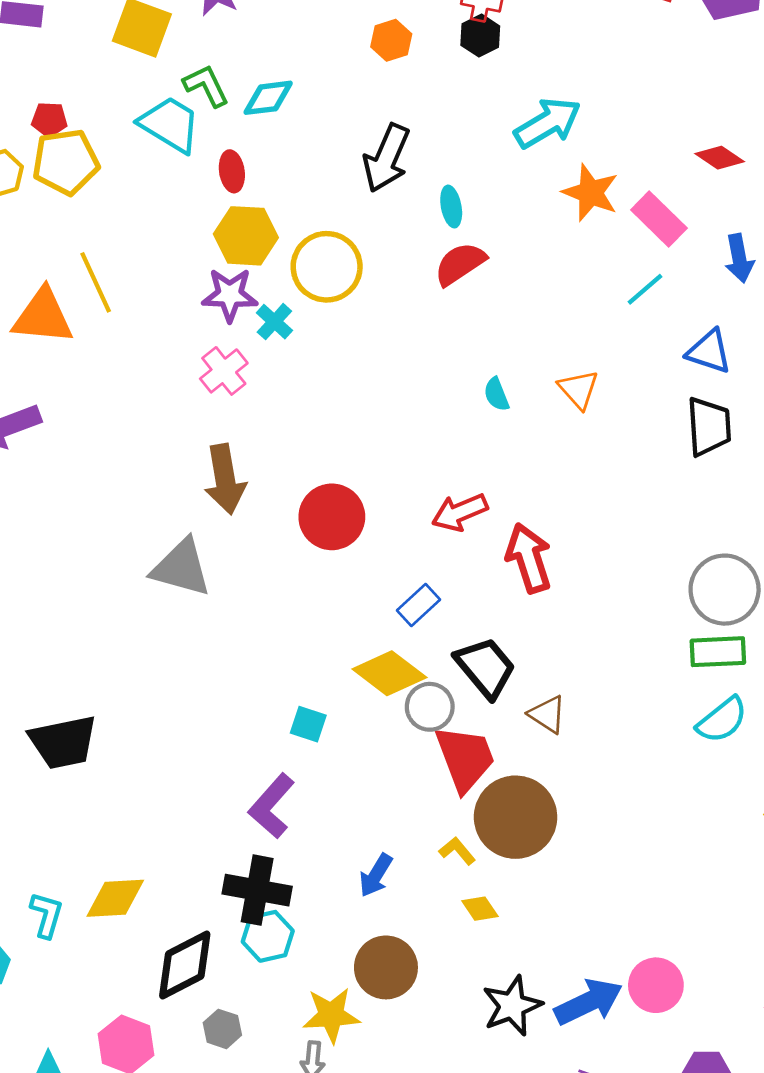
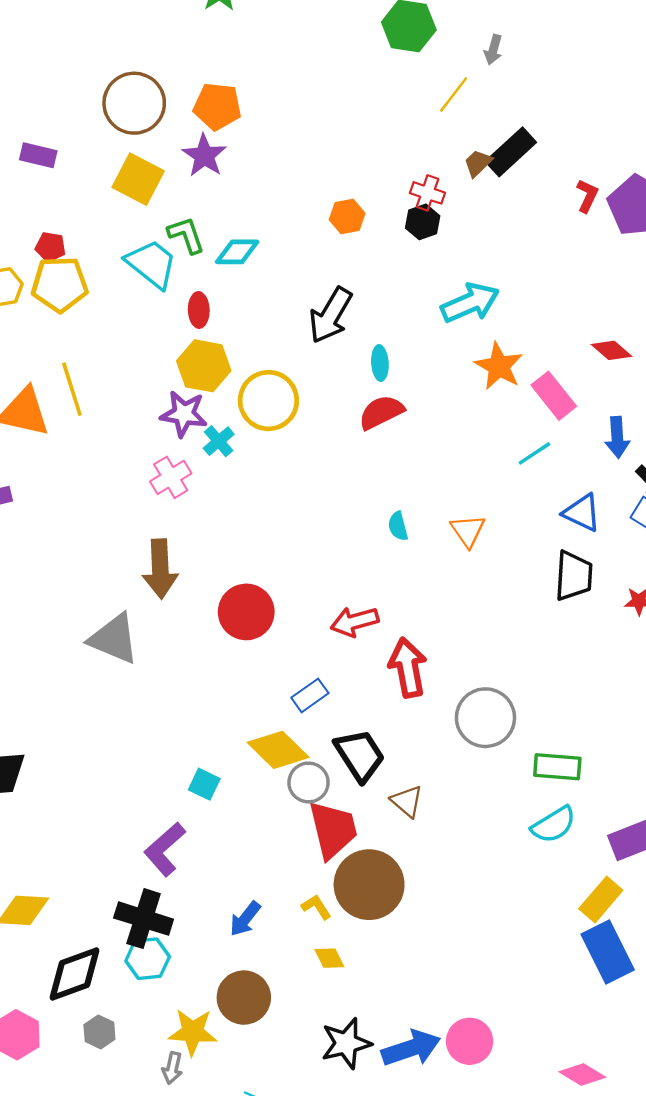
gray circle: (725, 590) -> (485, 718), moved

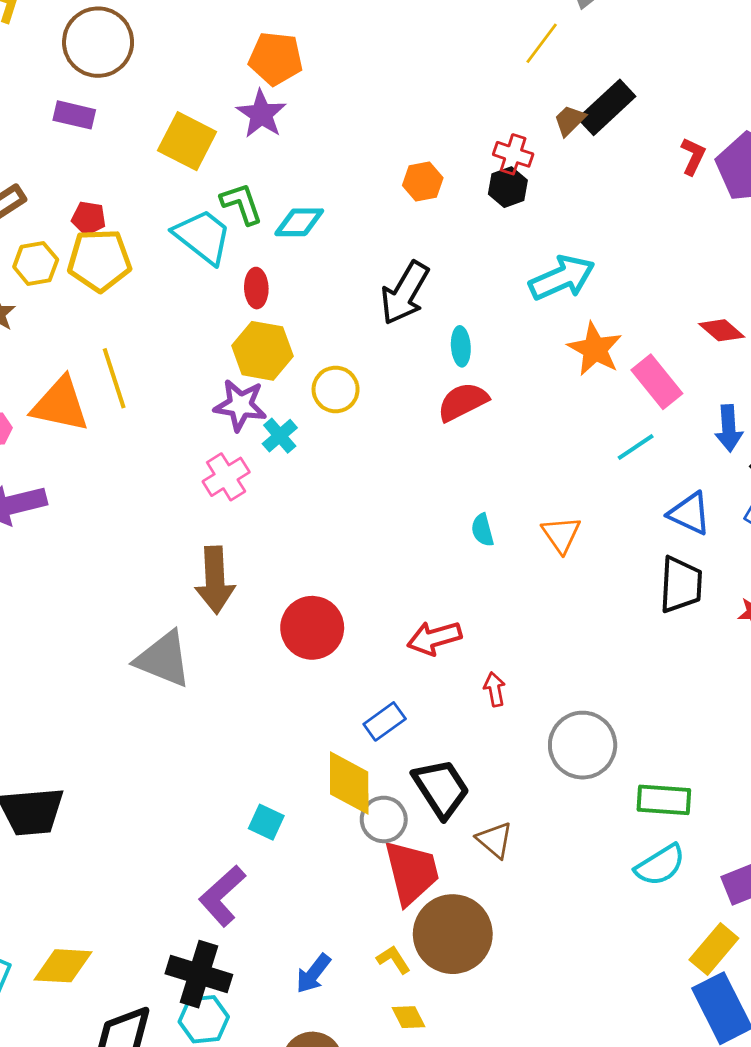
brown circle: (134, 103) -> (98, 42), moved
yellow circle: (268, 401) -> (336, 389), size x0.7
red arrow: (408, 668) -> (495, 689), size x0.5
yellow diamond: (278, 750) -> (349, 783), turned 46

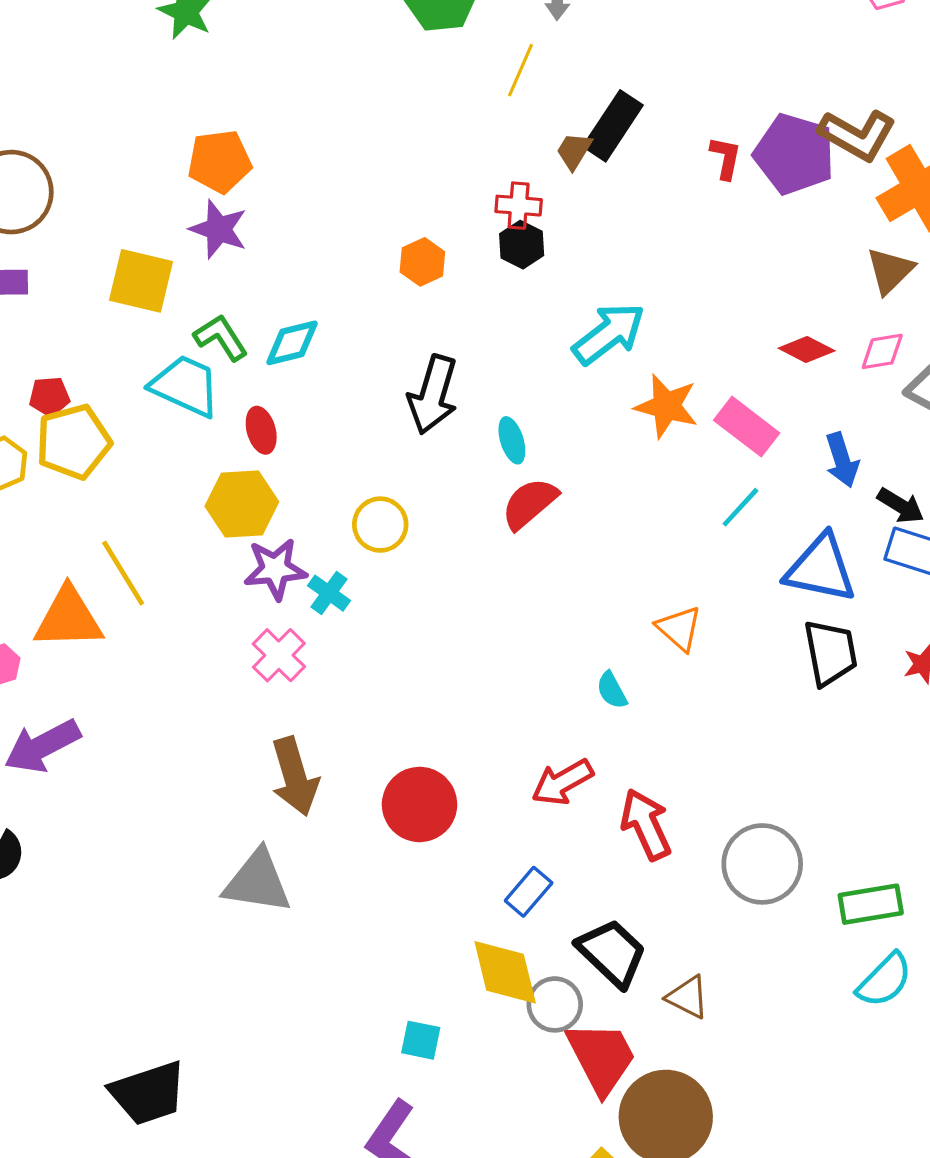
yellow hexagon: (262, 351) -> (242, 504), moved
blue triangle: (690, 513) -> (821, 569), size x1.4
cyan semicircle: (482, 530) -> (612, 690), moved
red arrow: (495, 689) -> (646, 824), size x1.8

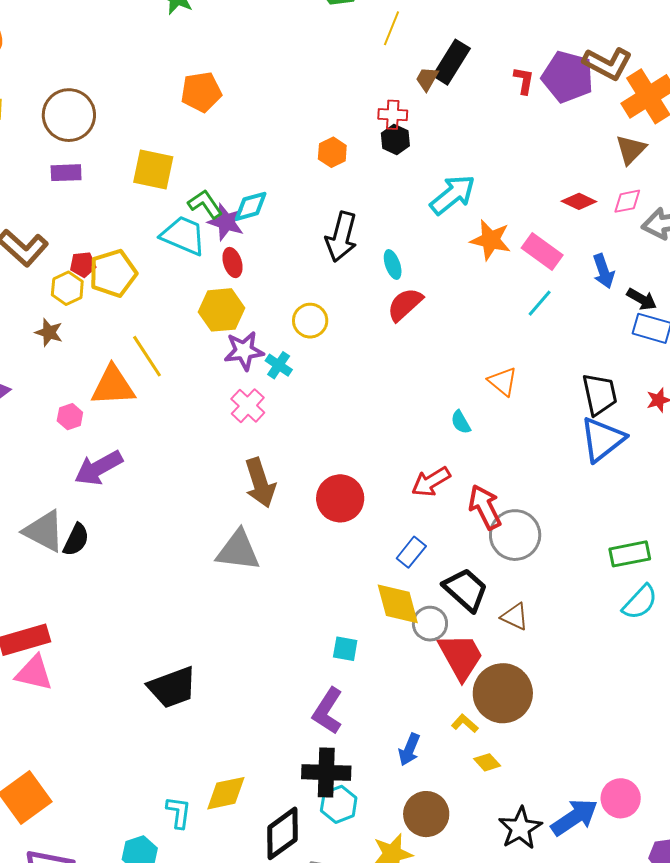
purple star: (219, 229) -> (226, 222), moved
red pentagon: (49, 397) -> (83, 264), moved
blue triangle: (821, 569) -> (602, 439), moved, turned -48
gray circle: (762, 864) -> (515, 535), moved

